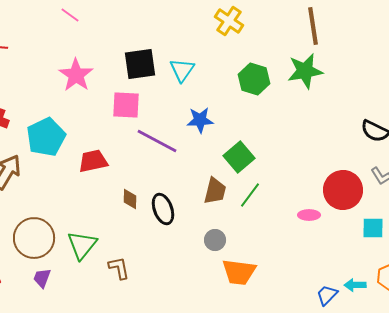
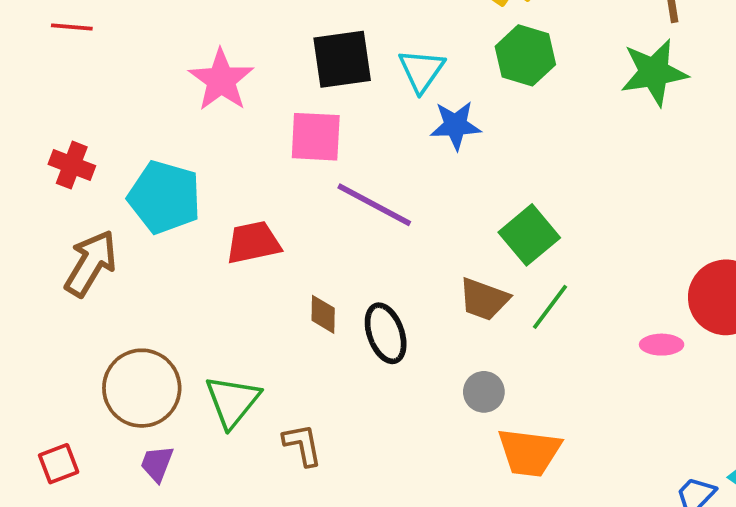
green hexagon: (254, 79) -> (525, 55), moved
blue star: (200, 120) -> (456, 125), moved
cyan pentagon: (46, 137) -> (164, 197), turned -30
brown trapezoid: (215, 191) -> (484, 299), turned 96

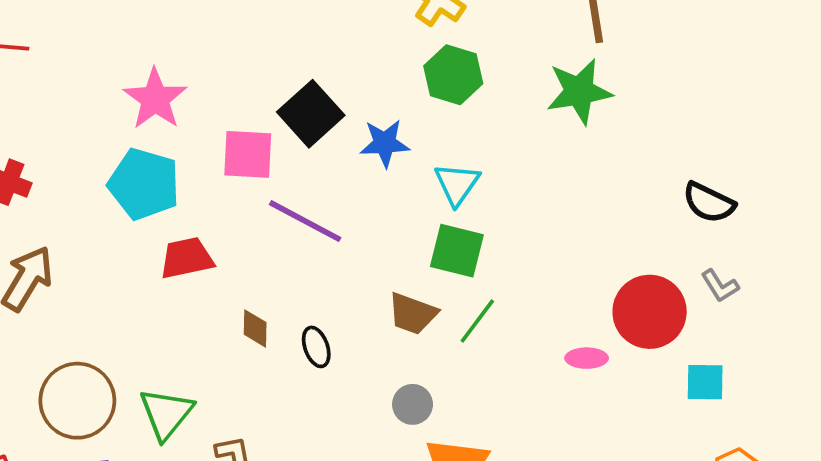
black square: (342, 59) -> (311, 114), moved, turned -34
cyan triangle: (422, 71) -> (457, 184), moved
cyan pentagon: (164, 197) -> (144, 184), moved
green square: (529, 235) -> (457, 251), turned -36
black ellipse: (386, 333) -> (316, 347), size x0.7

